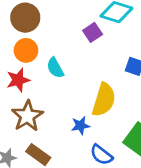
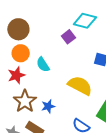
yellow semicircle: (104, 100) -> (80, 86), turned -75
blue star: (80, 125) -> (48, 106), moved

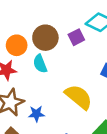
brown circle: (18, 29) -> (45, 38), moved

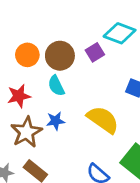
orange circle: (17, 45) -> (27, 55), moved
blue star: (36, 114) -> (56, 121), moved

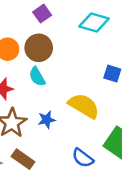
purple square: (95, 52) -> (42, 14), moved
blue star: (56, 121) -> (47, 120), moved

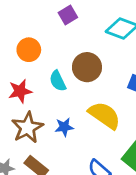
brown circle: (39, 48) -> (87, 67), moved

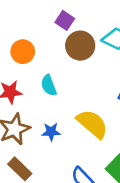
purple square: (68, 15) -> (65, 20), turned -30
brown circle: (87, 67) -> (80, 46), moved

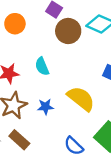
orange circle: (23, 52) -> (15, 24), moved

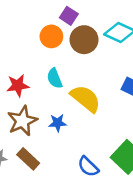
orange circle: (15, 24) -> (51, 36), moved
yellow semicircle: (81, 99) -> (86, 99), moved

